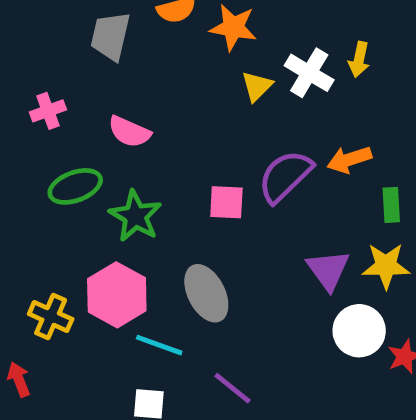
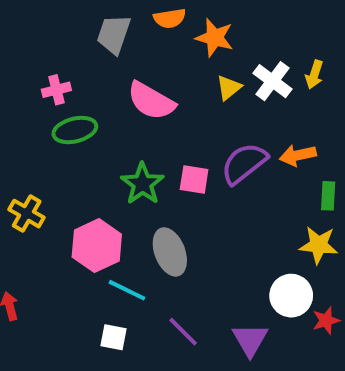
pink semicircle: (129, 132) -> (151, 101), moved, size x1.4
green ellipse: (75, 186) -> (75, 130), moved
green star: (135, 216) -> (142, 184), moved
purple triangle: (328, 270) -> (250, 340), moved
yellow cross: (51, 317) -> (27, 214), moved

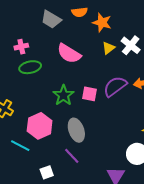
gray trapezoid: (114, 34) -> (51, 19), turned -80
cyan line: (127, 290) -> (20, 146), moved
purple line: (183, 332) -> (72, 156), moved
white square: (114, 337) -> (47, 172), turned -32

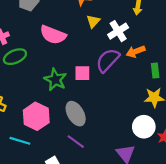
white cross: (131, 45) -> (118, 31), moved, turned 30

